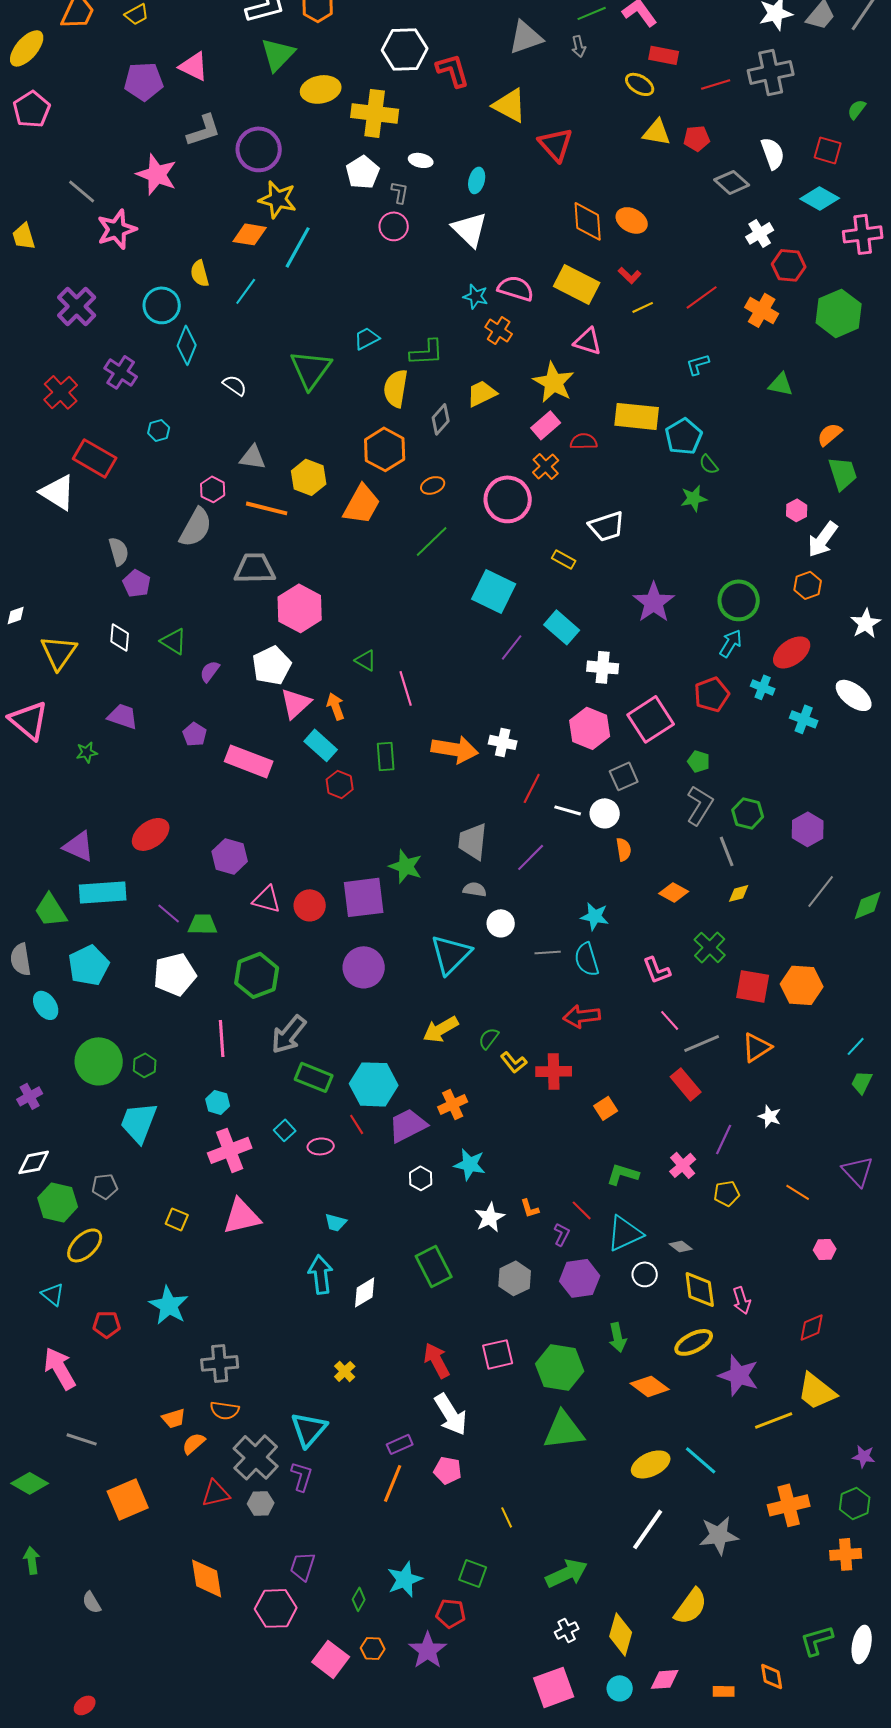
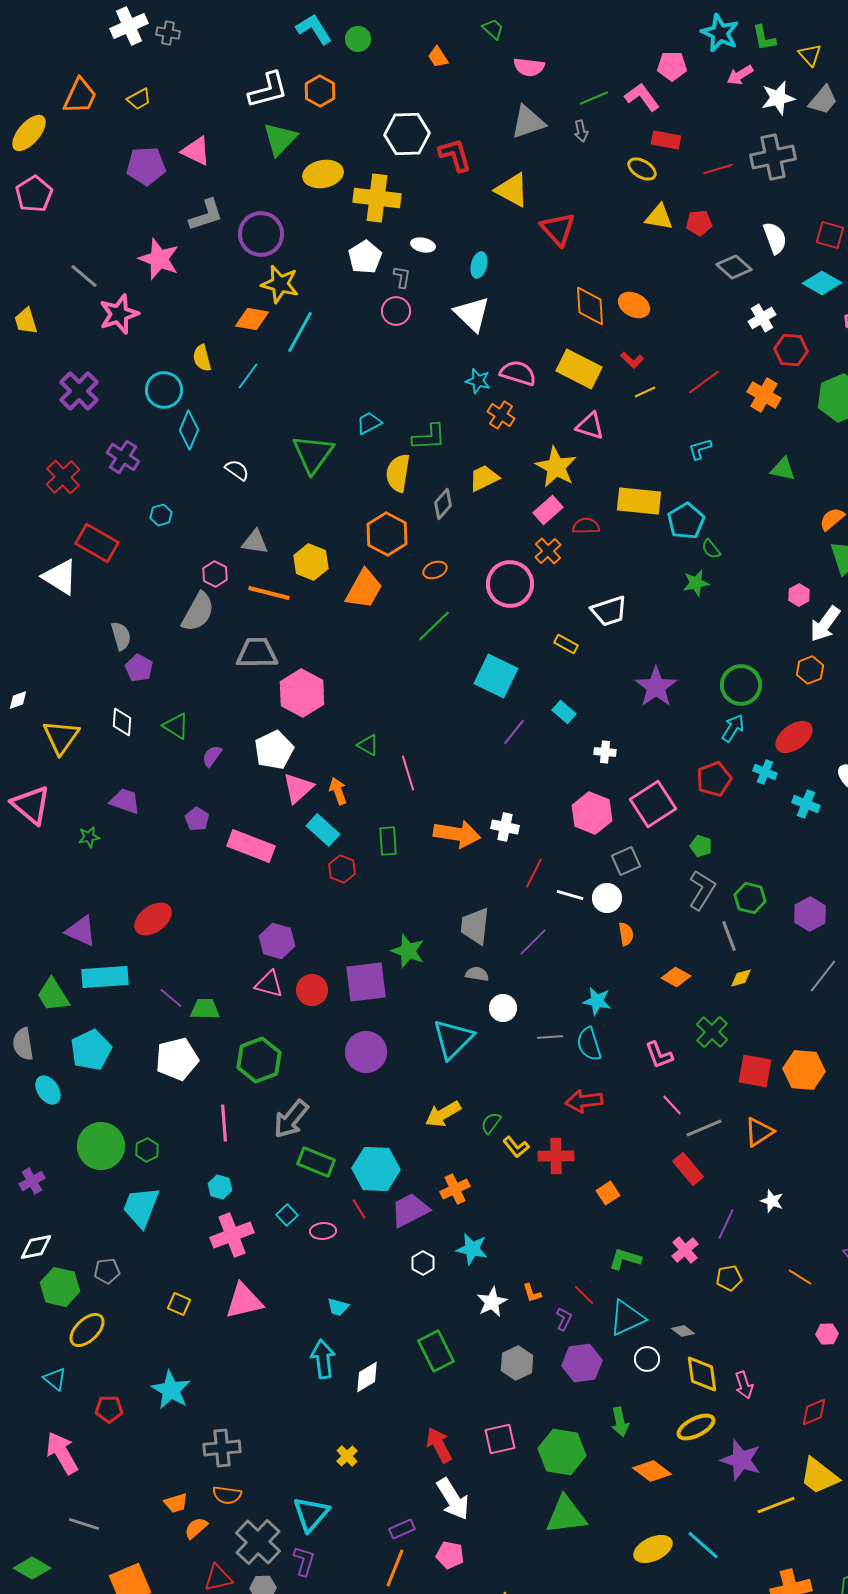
cyan rectangle: (562, 627) -> (564, 712), size x0.7
white cross: (603, 667) -> (605, 752), size x0.7
purple hexagon: (230, 856) -> (277, 941), moved

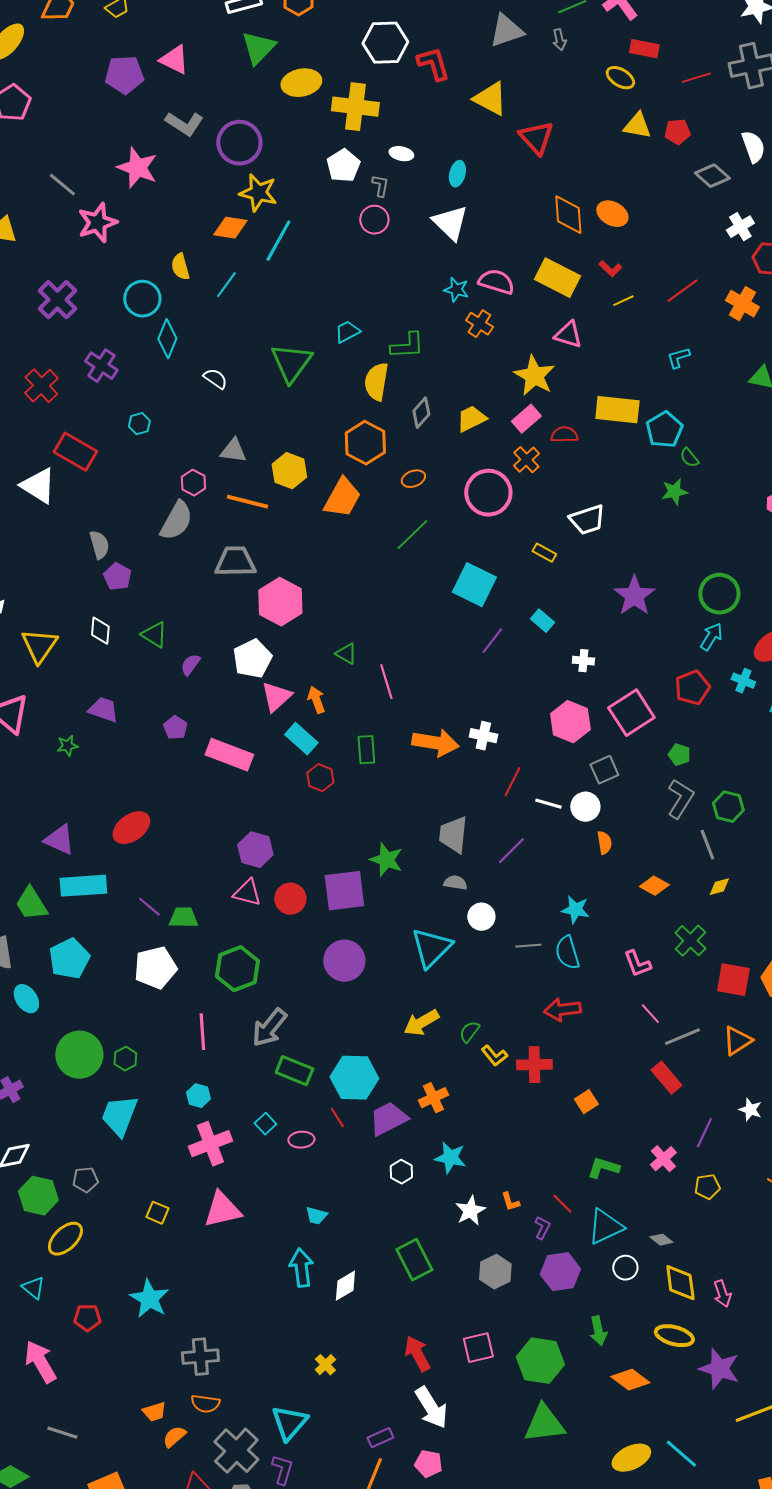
gray L-shape: (206, 215) -> (184, 124), turned 51
yellow trapezoid: (484, 478) -> (471, 419), moved
yellow ellipse: (696, 1427) -> (674, 1336), turned 42

